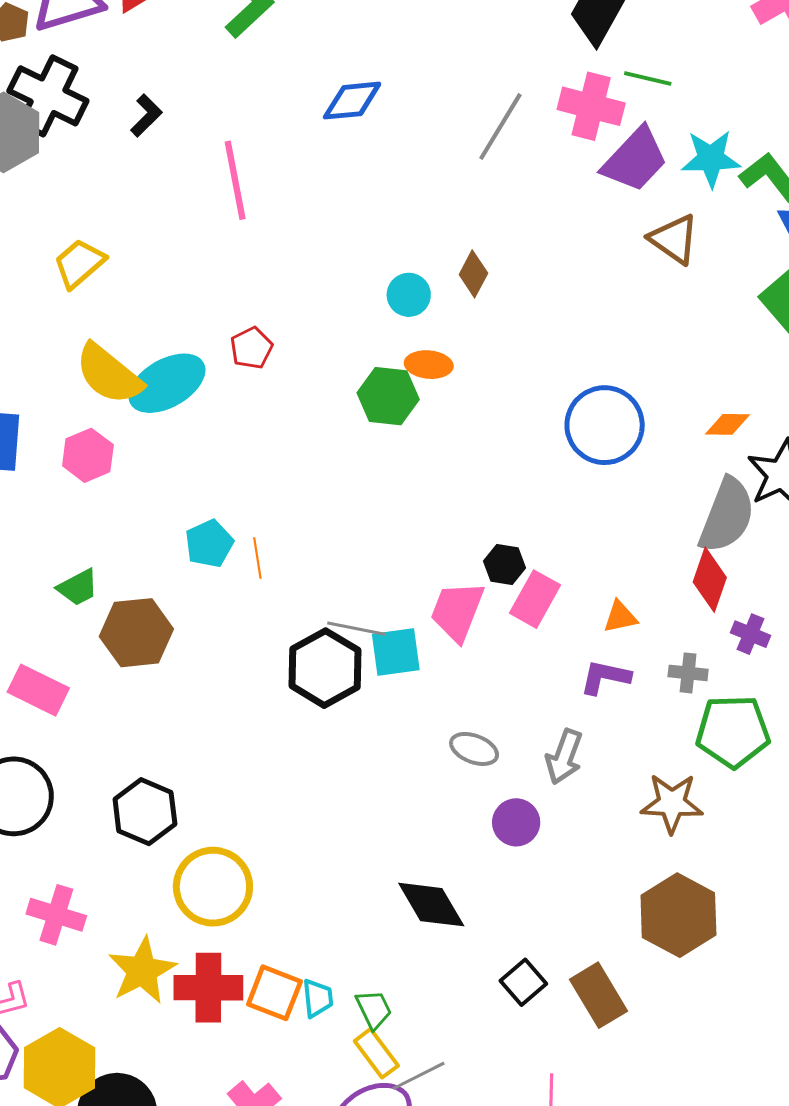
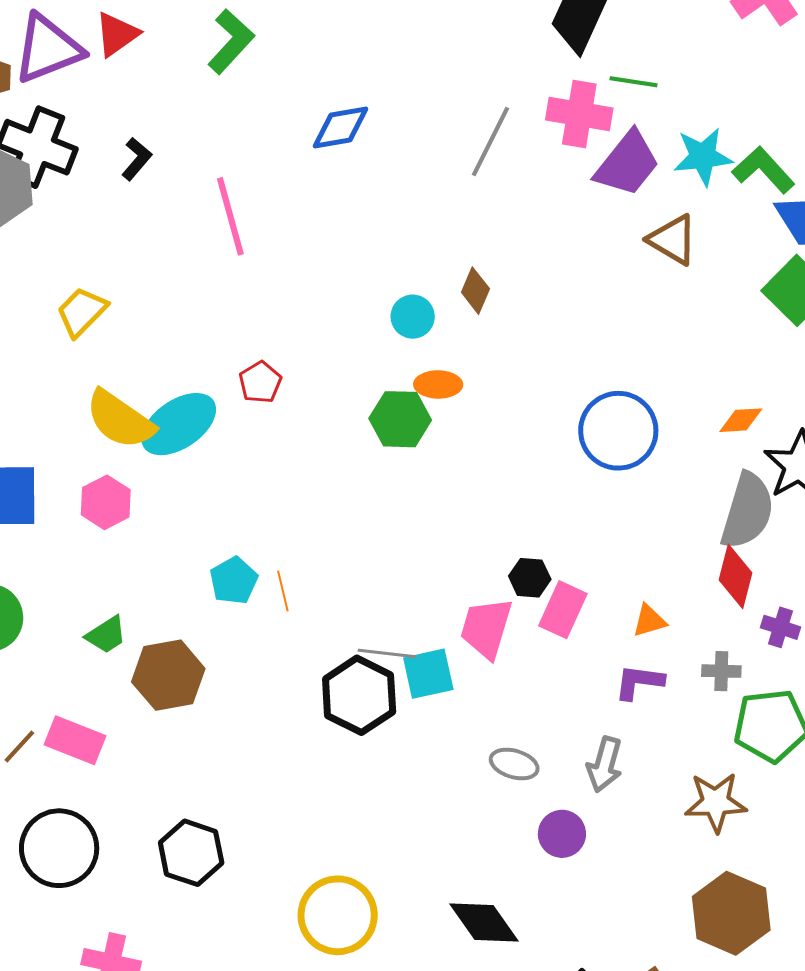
yellow circle: (213, 887) -> (338, 915), moved

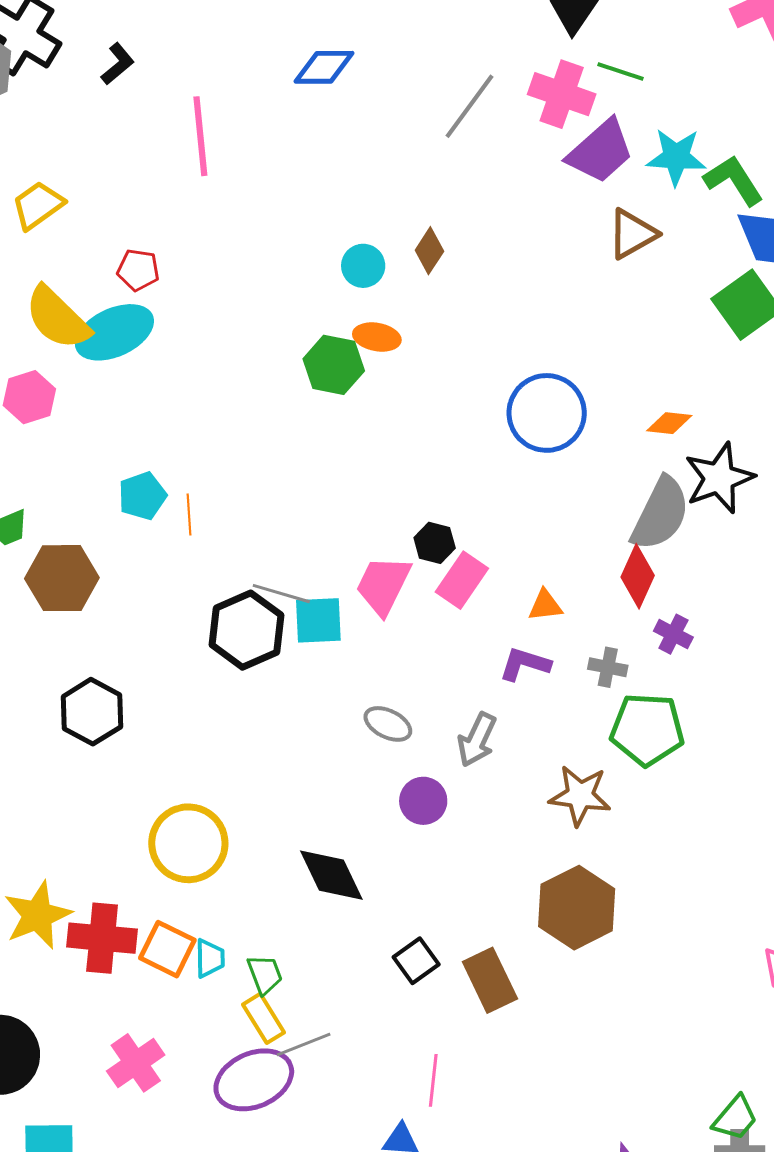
brown triangle: (673, 240) -> (632, 234), turned 50
red pentagon: (260, 382) -> (138, 270), moved, turned 30
black hexagon: (191, 853) -> (92, 712), moved

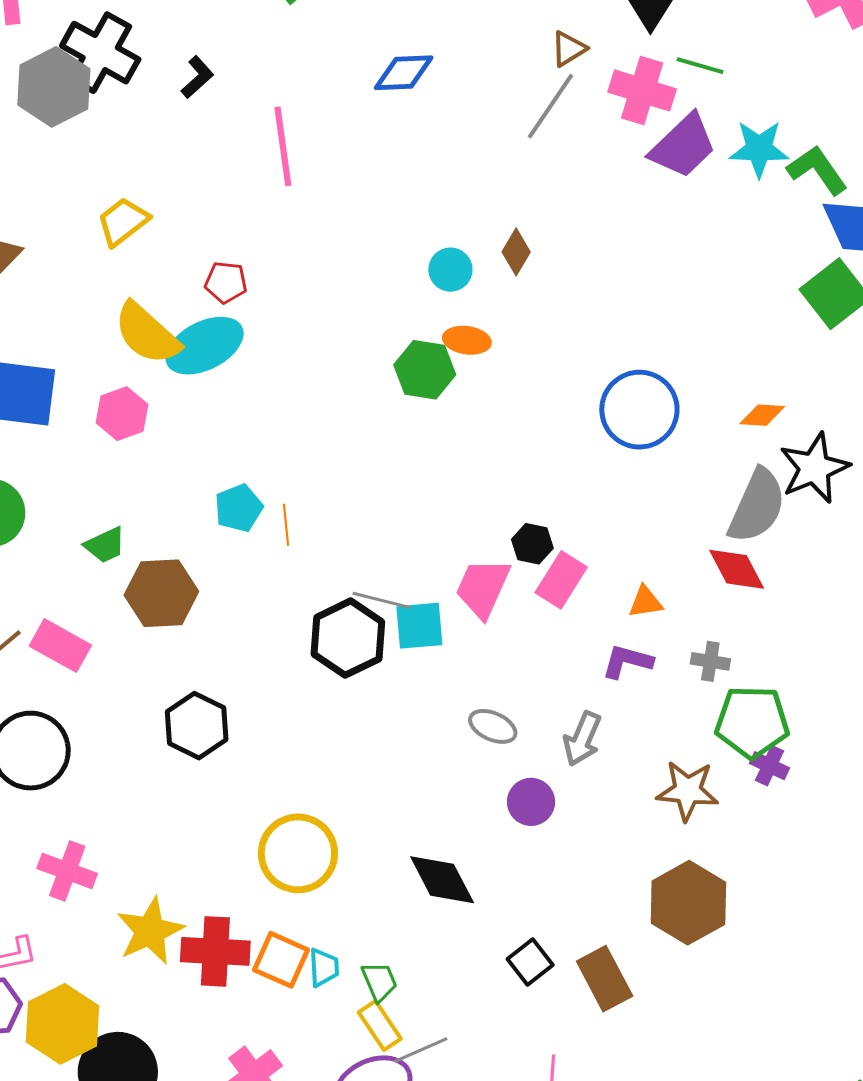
brown triangle: (632, 234) -> (569, 49), moved, size x0.7
red diamond: (638, 576) -> (737, 569), turned -50
purple cross: (673, 634) -> (769, 766), moved

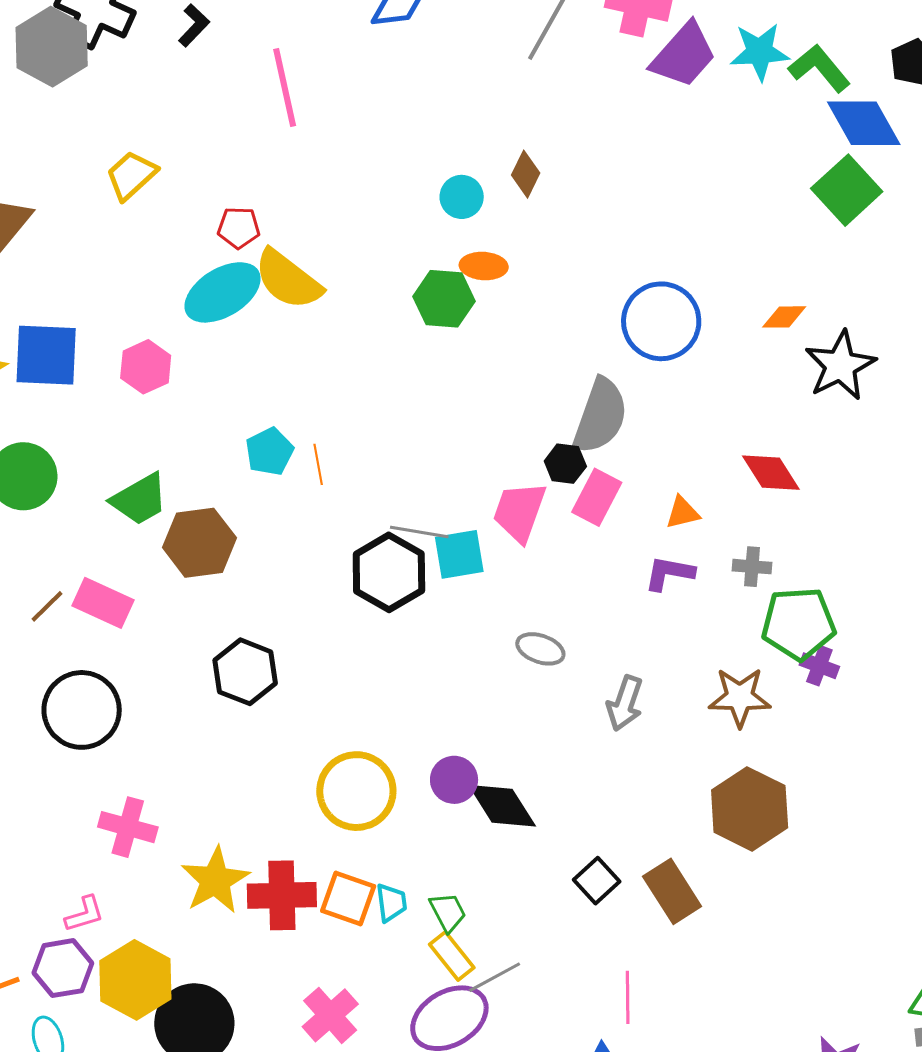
yellow semicircle: (147, 334) -> (288, 280), moved
gray semicircle: (757, 506) -> (600, 416), moved
green trapezoid: (105, 545) -> (139, 499), size x1.4
gray arrow: (582, 739) -> (625, 703), moved
purple circle: (531, 802) -> (454, 780), moved

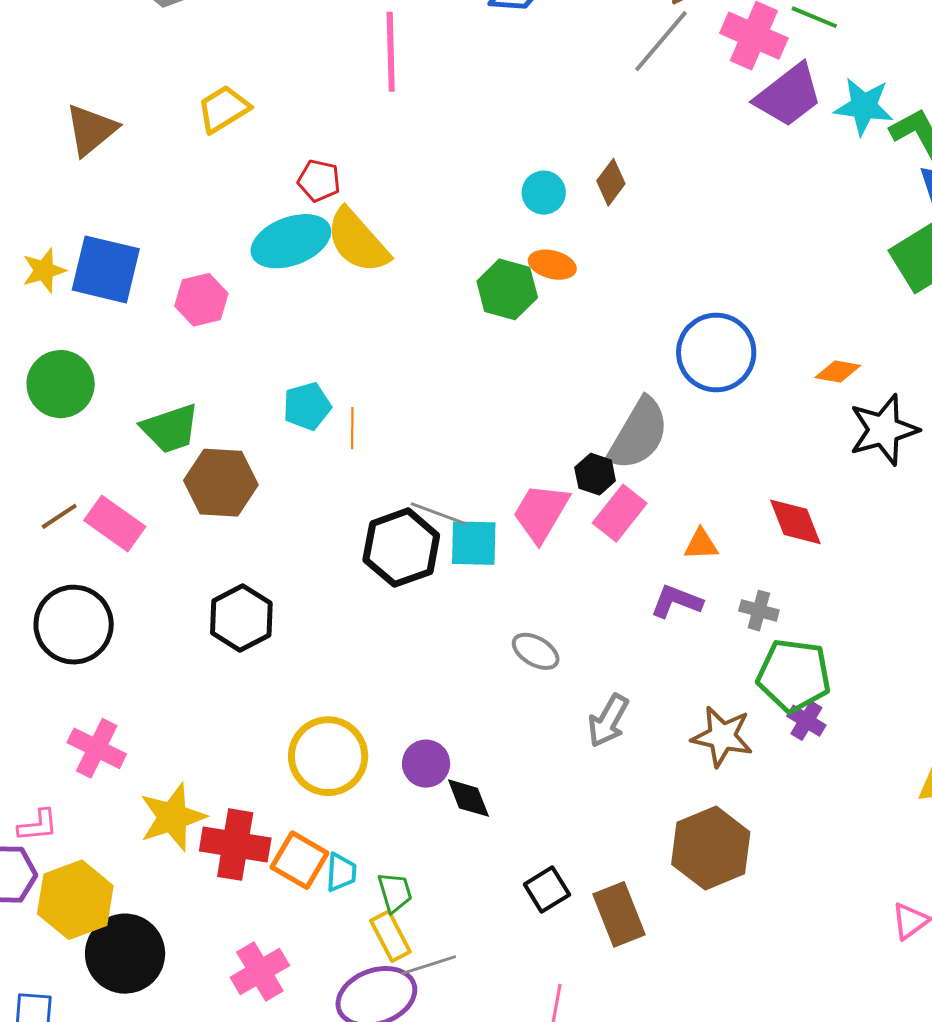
black diamond: (502, 806) -> (468, 798), size x0.7

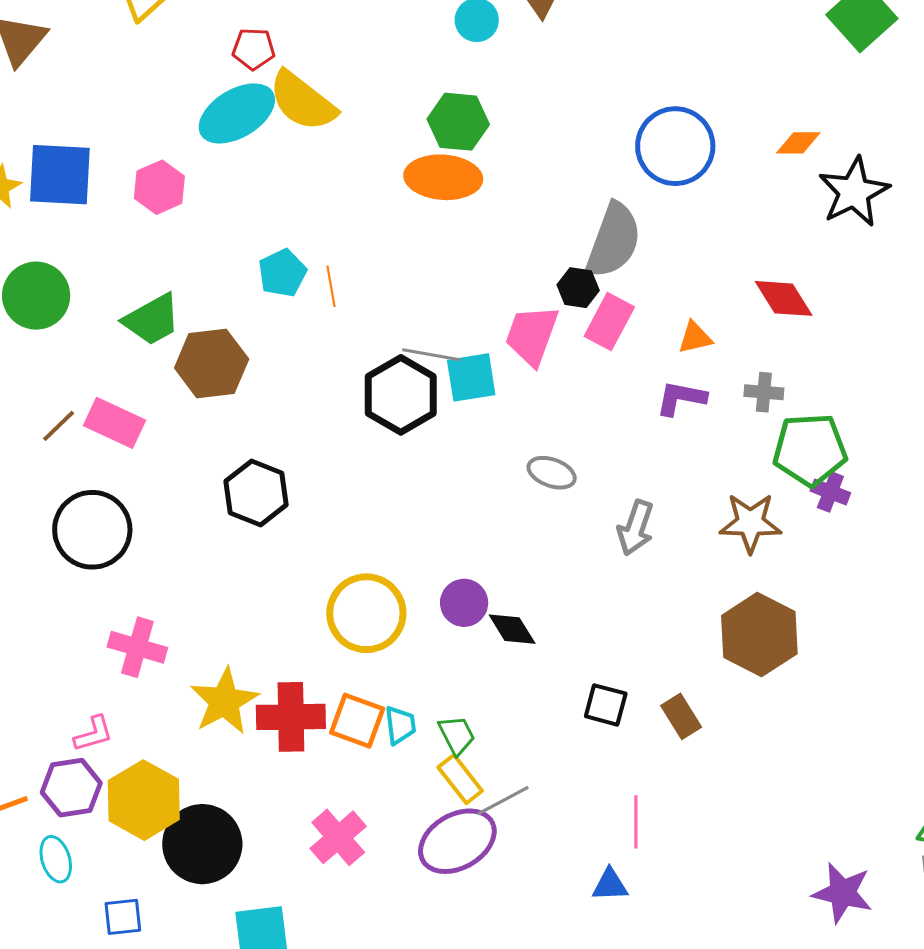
orange ellipse: (552, 265) -> (443, 177), moved, size x1.6
black square: (547, 890) -> (606, 705), turned -33
brown rectangle: (619, 914) -> (681, 716), size x0.7

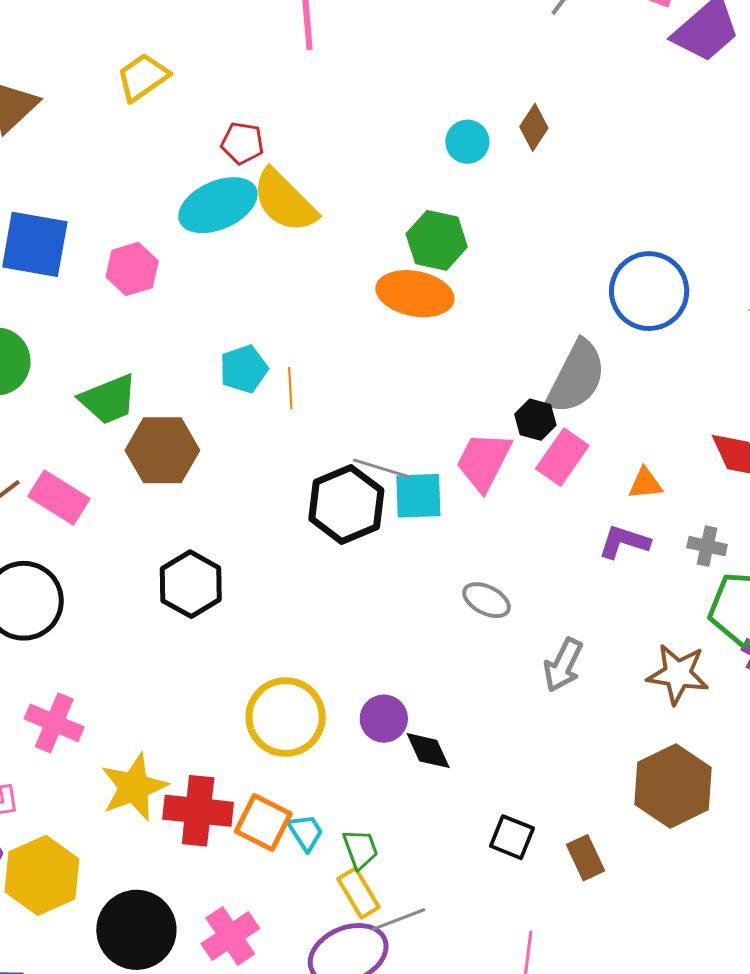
cyan trapezoid: (400, 725) -> (306, 832), turned -33
black circle: (202, 844) -> (136, 930), moved

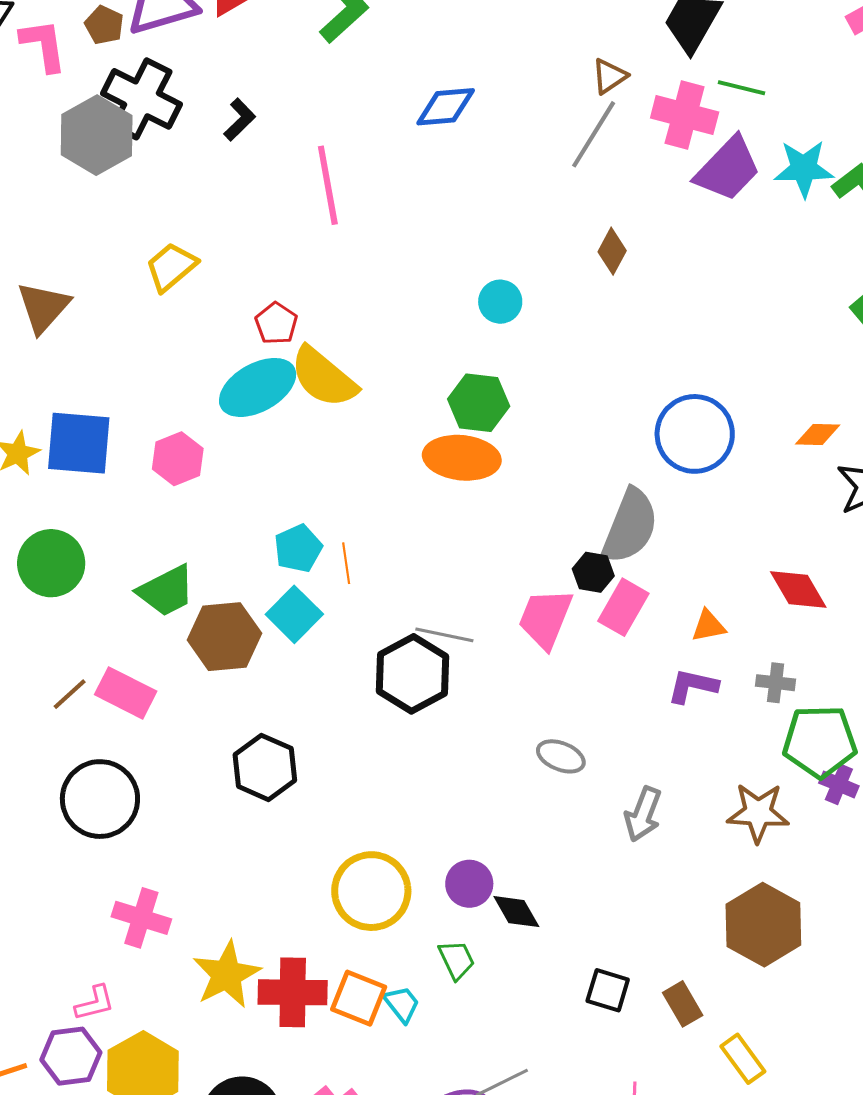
brown diamond: (534, 127) -> (612, 251), moved
red pentagon: (242, 143) -> (276, 323), turned 30
cyan square: (418, 496) -> (294, 614), moved, turned -38
green trapezoid: (360, 849) -> (457, 960), moved
yellow rectangle: (358, 893) -> (743, 1059), moved

